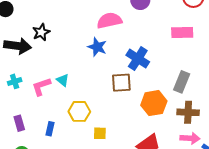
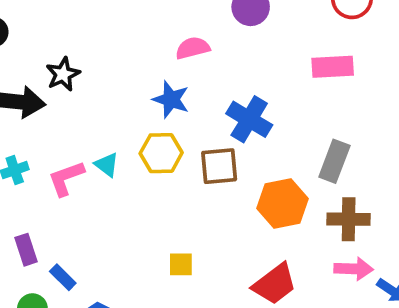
pink semicircle: (109, 21) -> (193, 48), size x0.7
yellow hexagon: (79, 111) -> (161, 153), moved
blue rectangle: (50, 129) -> (63, 277), moved, turned -56

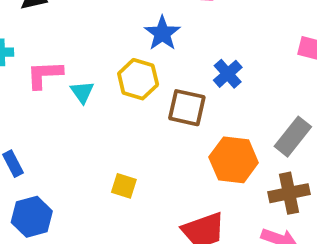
blue cross: (249, 119) -> (228, 74), size x0.7
cyan triangle: (107, 165) -> (82, 92), moved
brown cross: (349, 219) -> (289, 193), turned -30

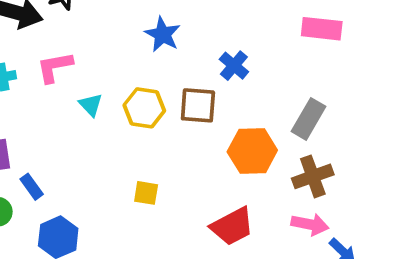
pink L-shape: (45, 75) -> (55, 67), moved
yellow hexagon: (138, 79) -> (144, 108), moved

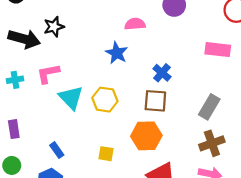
cyan triangle: (91, 105) -> (71, 98), size x1.6
brown square: (198, 105) -> (155, 101), moved
orange hexagon: (252, 151) -> (146, 136), moved
blue rectangle: (32, 187) -> (57, 150), moved

